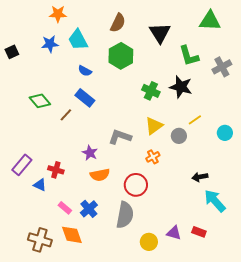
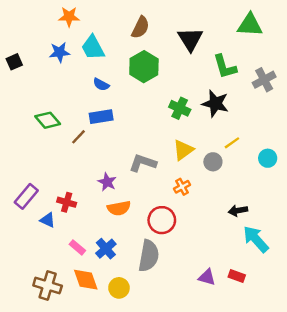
blue rectangle: (85, 98) -> (101, 117), turned -48
yellow circle: (149, 242) -> (119, 288), moved

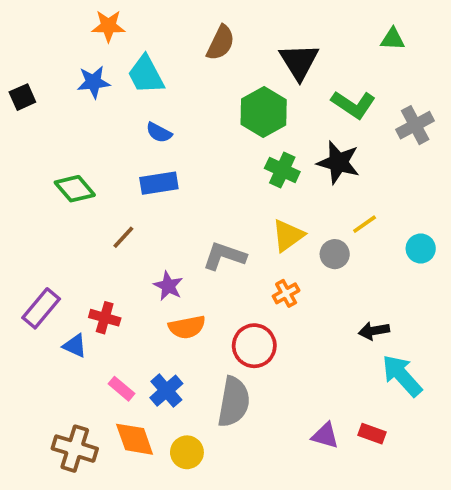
green triangle: (250, 25) -> (393, 39), size x0.6
green hexagon: (144, 67) -> (264, 112), moved
green L-shape: (225, 67) -> (353, 105), turned -40
brown line: (79, 137) -> (123, 237), moved

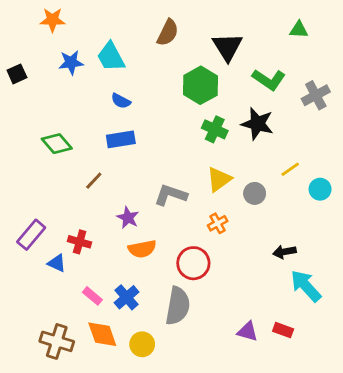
orange star: (108, 26) -> (52, 20), moved
yellow line: (365, 224) -> (290, 169), moved

